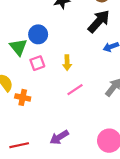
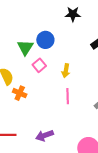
pink square: (37, 63) -> (39, 65), turned -32
pink line: (75, 90) -> (68, 96), turned -70

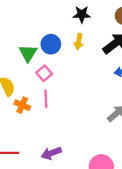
yellow arrow: (66, 71) -> (79, 42), moved
pink line: (68, 96) -> (46, 99), moved

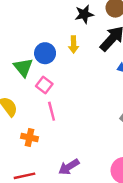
black star: (82, 14) -> (84, 14), moved
orange cross: (22, 105) -> (30, 138), moved

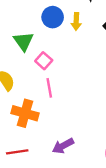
blue circle: (45, 53) -> (53, 17), moved
orange cross: (30, 138) -> (25, 113), size x1.5

